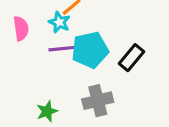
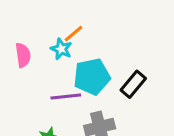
purple line: (64, 48) -> (66, 96), moved

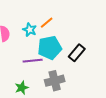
orange line: (74, 34) -> (47, 23), moved

